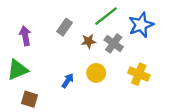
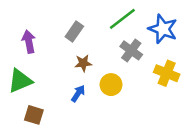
blue star: (141, 25) -> (163, 29), turned -30
brown star: (89, 41) -> (83, 63), moved
yellow cross: (139, 74) -> (167, 73), moved

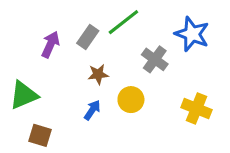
green line: (122, 19) -> (123, 22), moved
purple arrow: (29, 42) -> (50, 44), moved, turned 35
yellow cross: (167, 73) -> (196, 109), moved

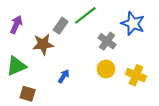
purple arrow: (50, 44) -> (16, 25), moved
brown star: (98, 74) -> (43, 44), moved, size x1.5
yellow circle: (131, 100) -> (106, 69), moved

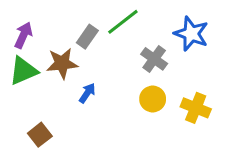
green triangle: (16, 66) -> (23, 71), moved
blue arrow: (64, 76) -> (87, 93), moved
brown square: (28, 94) -> (40, 135), turned 35

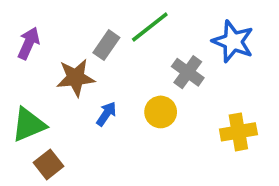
green triangle: (23, 71) -> (29, 125), moved
yellow circle: (153, 99) -> (161, 112), moved
yellow cross: (196, 108) -> (238, 132), turned -32

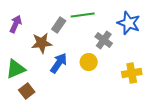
green line: (150, 27) -> (83, 15), turned 30
blue arrow: (106, 114) -> (59, 63), size x1.5

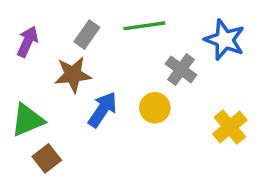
gray rectangle: (59, 25) -> (87, 35), moved
yellow cross: (132, 73) -> (230, 127), turned -30

